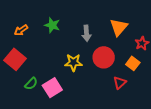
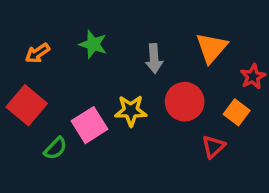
pink square: (52, 88) -> (89, 125), moved

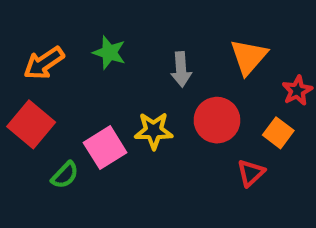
orange arrow: (37, 53) -> (44, 63), size x1.4

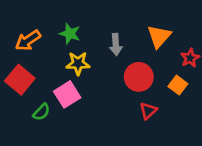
yellow star: (154, 131) -> (78, 63), moved
red triangle: (251, 173) -> (148, 111), moved

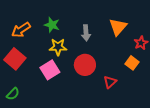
red circle: (139, 77) -> (85, 65), moved
green semicircle: (41, 112) -> (13, 94), moved

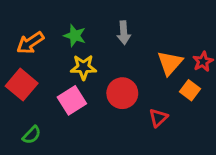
orange triangle: (118, 27) -> (170, 63), moved
gray arrow: (86, 33) -> (124, 33), moved
green semicircle: (13, 94) -> (32, 135), moved

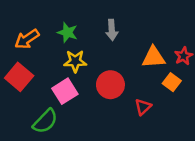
orange triangle: (170, 63) -> (154, 57), turned 45
green semicircle: (32, 135) -> (45, 121), moved, size x1.5

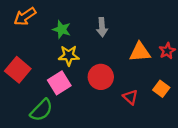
orange arrow: (27, 39) -> (25, 16), moved
orange square: (172, 82) -> (161, 89), moved
red triangle: (143, 107) -> (130, 97), turned -35

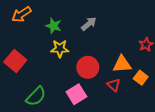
gray arrow: (102, 27) -> (89, 24), turned -126
orange triangle: (140, 52) -> (122, 64), moved
pink square: (59, 83) -> (76, 94), moved

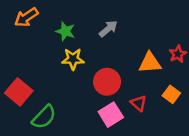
red square: (15, 61) -> (19, 92), moved
orange triangle: (122, 64) -> (150, 63), moved
pink square: (76, 94) -> (111, 115), moved

